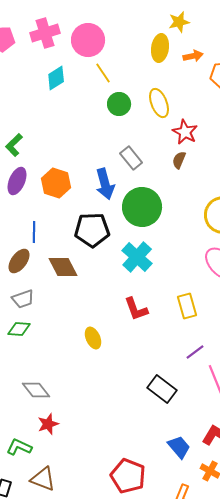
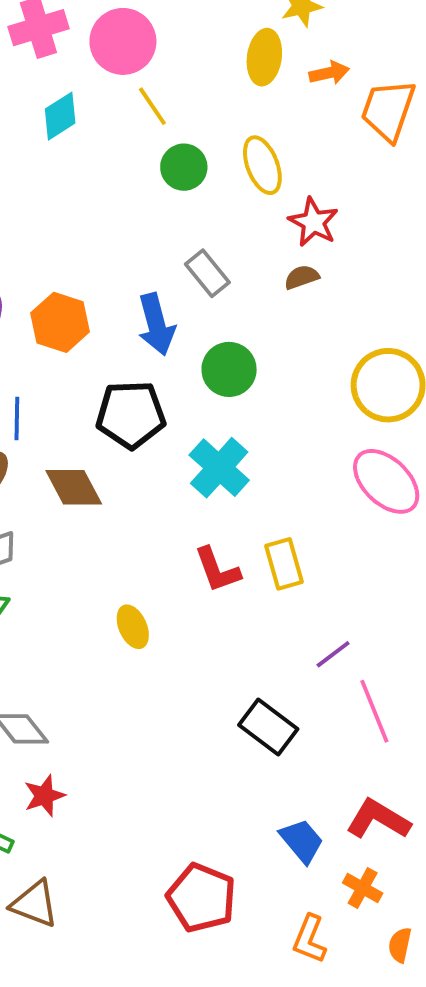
brown semicircle: (179, 160) -> (302, 277), turned 48
green circle: (142, 207) -> (229, 369), size x0.7
yellow rectangle: (187, 306) -> (284, 564), moved

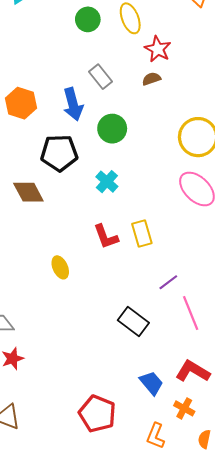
cyan cross: (219, 468) -> (107, 182), size x0.7

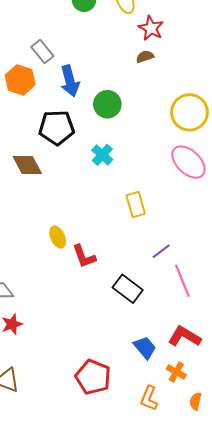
gray rectangle: (101, 77) -> (42, 51), moved
red L-shape: (106, 237) -> (84, 256), moved

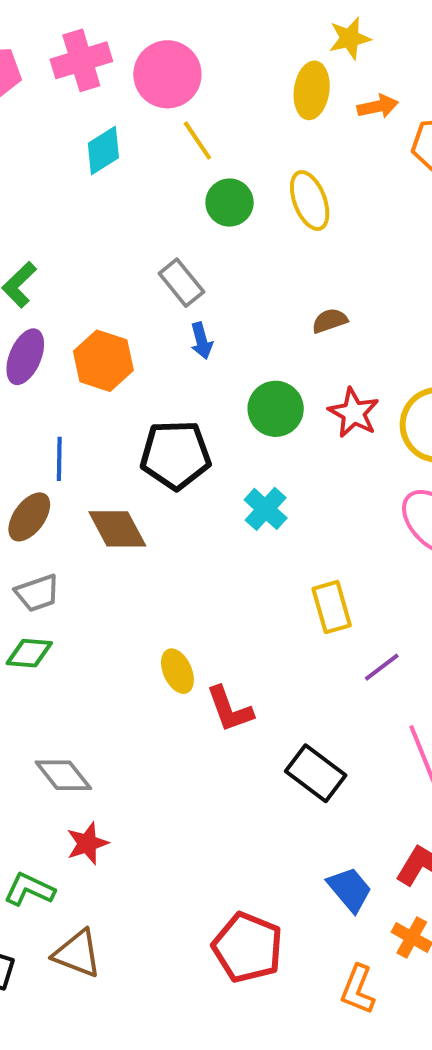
red star: (151, 28) -> (354, 413), moved
gray rectangle: (42, 51) -> (181, 283), moved
brown semicircle: (145, 57) -> (330, 321), moved
blue arrow: (70, 81) -> (201, 341), moved, size x0.6
purple line: (161, 251) -> (382, 667), moved

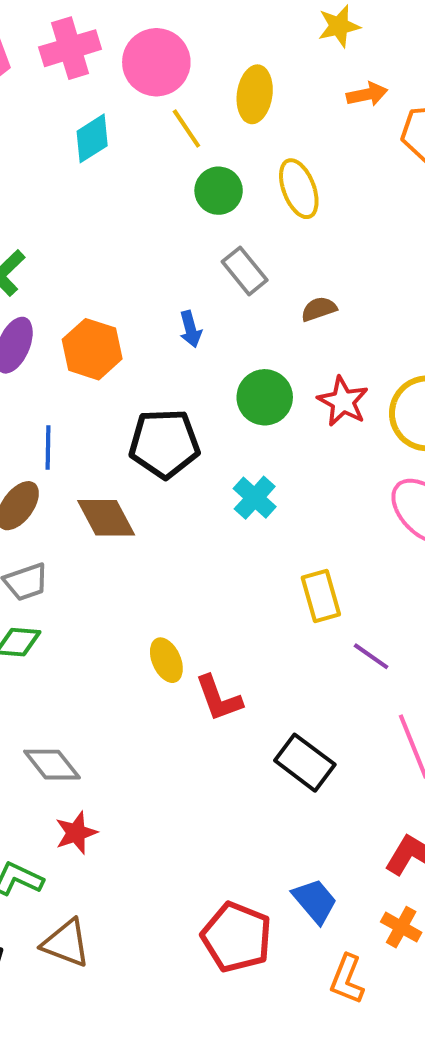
yellow ellipse: (312, 90) -> (255, 94), moved
gray rectangle: (181, 283) -> (245, 271), moved
purple line: (382, 667) -> (371, 656), turned 72
blue trapezoid: (350, 889) -> (315, 901), moved

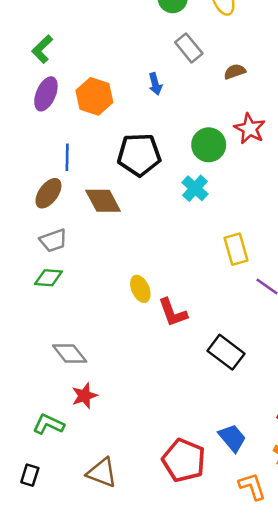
green circle: (265, 397) -> (209, 145), moved
brown triangle: (66, 943) -> (102, 473), moved
orange L-shape: (347, 979) -> (252, 486), turned 140

